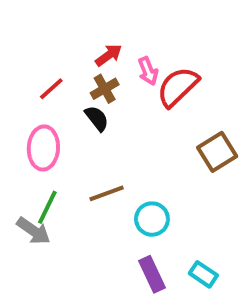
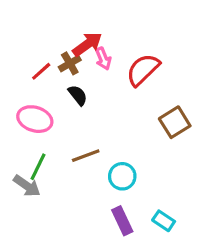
red arrow: (109, 55) -> (87, 44), size x1.4
pink arrow: (148, 71) -> (103, 59), moved
brown cross: (105, 89) -> (70, 63), moved
pink ellipse: (43, 148) -> (35, 119), turned -76

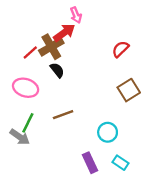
pink arrow: (103, 59) -> (76, 15), moved
brown cross: (70, 63) -> (51, 47), size x1.5
red semicircle: (143, 70) -> (120, 49), moved, size x0.7
cyan circle: (122, 176) -> (108, 132), moved

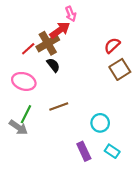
brown square: (129, 90) -> (120, 69), moved

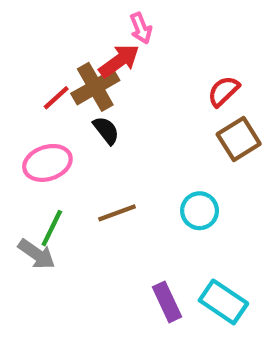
pink ellipse: (24, 81) -> (47, 163), turned -35
cyan circle: (100, 123) -> (200, 211), moved
cyan rectangle: (112, 151) -> (223, 302), size x1.5

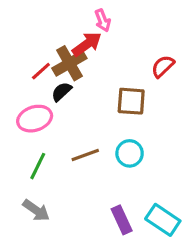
black semicircle: (106, 130) -> (62, 92), moved, turned -95
brown square: (239, 139) -> (131, 101), moved, turned 36
cyan circle: (200, 211) -> (130, 153), moved
gray arrow: (37, 254) -> (36, 210), moved

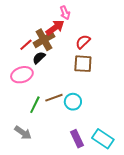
red semicircle: (163, 66) -> (83, 42), moved
cyan circle: (130, 153) -> (73, 102), moved
green line: (38, 166) -> (35, 105), moved

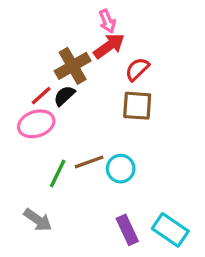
red arrow: (55, 28) -> (109, 46), moved
red line: (26, 45) -> (41, 96), moved

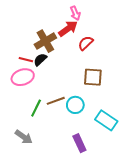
pink arrow: (107, 21) -> (75, 13), moved
red line: (41, 96) -> (26, 60), turned 56
brown square: (137, 106) -> (93, 77), moved
cyan rectangle: (170, 230) -> (106, 120), moved

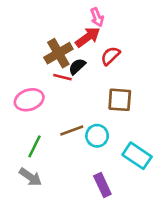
red line: (26, 60) -> (62, 77), moved
black semicircle: (40, 60) -> (77, 66), moved
green line: (36, 108) -> (34, 146), moved

